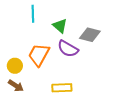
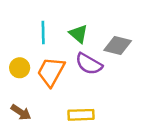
cyan line: (33, 14) -> (43, 32), moved
yellow circle: (15, 66) -> (20, 68), moved

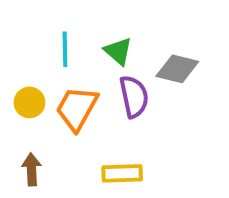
purple semicircle: (89, 64) -> (134, 97), turned -132
brown arrow: (21, 112) -> (31, 169), turned -126

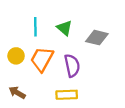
purple semicircle: (134, 97) -> (72, 66), moved
brown arrow: (31, 169) -> (17, 93), turned -56

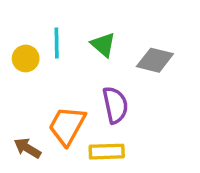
yellow circle: (16, 56) -> (26, 58), moved
orange trapezoid: (42, 59) -> (67, 126), moved

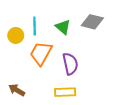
gray diamond: (155, 60) -> (92, 22), moved
orange trapezoid: (67, 126) -> (41, 53), moved

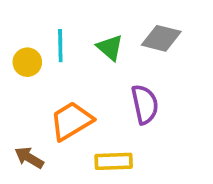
orange trapezoid: (41, 53) -> (71, 121), moved, turned 30
purple semicircle: (70, 64) -> (145, 104), moved

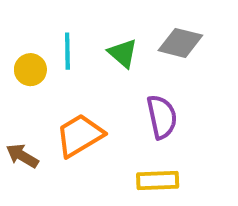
brown arrow: (29, 158) -> (22, 156), moved
yellow rectangle: (114, 161) -> (158, 181), moved

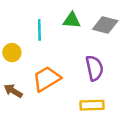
green triangle: (123, 53) -> (72, 20), moved, turned -36
yellow circle: (30, 70) -> (12, 53), moved

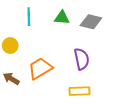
cyan line: (39, 30) -> (29, 17), moved

